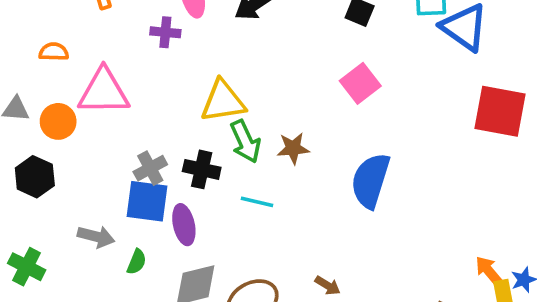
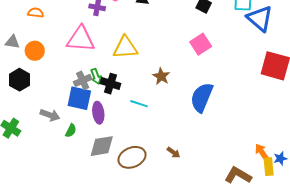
pink triangle: (104, 92) -> (81, 39), moved
green arrow: (245, 141) -> (96, 76), moved, size x0.7
brown star: (293, 148) -> (161, 76), turned 30

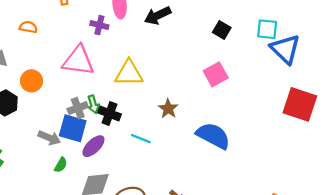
orange circle: (35, 51) -> (31, 81), moved
blue semicircle: (202, 97) -> (213, 136), turned 92
purple ellipse: (98, 113) -> (93, 146), turned 50
gray arrow: (50, 115) -> (49, 138), moved

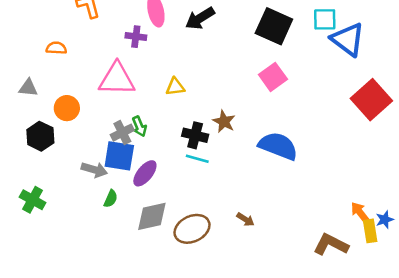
black square: (222, 30) -> (274, 26), size x1.8
yellow triangle: (129, 73) -> (175, 87), size x0.6
red square: (300, 104) -> (371, 100), turned 36
black cross: (109, 113) -> (195, 135), moved

